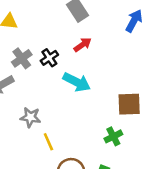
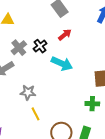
green cross: (113, 136) -> (92, 104), turned 32
yellow line: (48, 142) -> (35, 114), moved

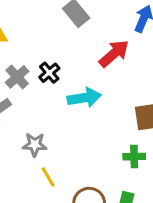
red arrow: (65, 35) -> (114, 54), moved, size x1.5
cyan arrow: (62, 64) -> (84, 98), turned -30

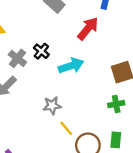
gray star: (35, 145) -> (52, 106), moved
yellow line: (48, 177) -> (66, 128), moved

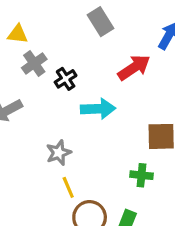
gray cross: (17, 58) -> (34, 63), moved
gray star: (52, 106) -> (59, 153), turned -30

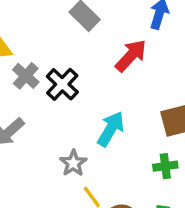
black cross: (66, 79) -> (62, 84), size x1.4
cyan arrow: (98, 109) -> (111, 129), moved, turned -44

